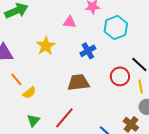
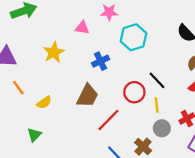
brown trapezoid: (78, 83) -> (87, 96), turned 120
yellow semicircle: (29, 93) -> (44, 103), moved
red line: (64, 118) -> (108, 120), moved

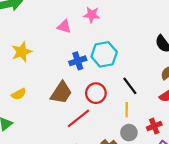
cyan hexagon: (133, 37) -> (104, 54), moved
yellow star: (54, 52) -> (22, 52), moved
red circle: (134, 92) -> (96, 93), moved

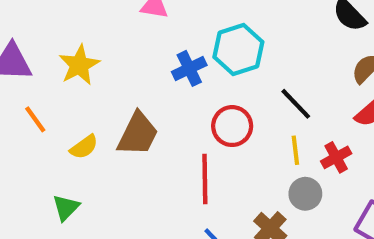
brown trapezoid: (61, 93) -> (138, 134), moved
red line: (78, 118) -> (205, 179), turned -45
red cross: (154, 126) -> (336, 157), moved

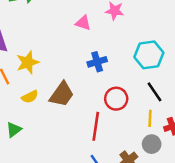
cyan hexagon: (238, 50) -> (149, 55), moved
yellow star: (79, 65) -> (28, 62), moved

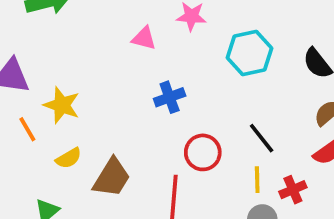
cyan hexagon: (149, 55) -> (249, 53), moved
yellow star: (28, 62) -> (62, 105), turned -30
brown trapezoid: (62, 94) -> (112, 178), moved

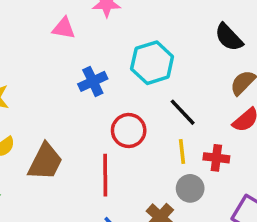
cyan hexagon: (249, 53) -> (152, 63), moved
red cross: (293, 190) -> (216, 158), turned 35

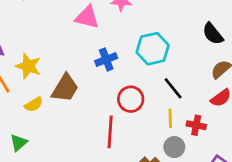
pink triangle: (64, 28) -> (87, 17), size x1.4
brown trapezoid: (45, 162) -> (65, 88), moved

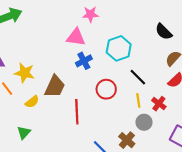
pink triangle: (87, 17) -> (76, 37), moved
red cross: (196, 125) -> (159, 104), turned 32
red line: (110, 132) -> (77, 112), moved

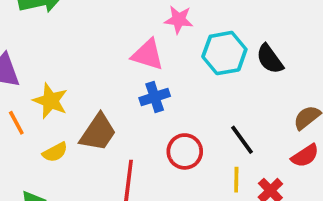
black semicircle: (164, 32) -> (270, 59), moved
cyan hexagon: (119, 48) -> (224, 53), moved

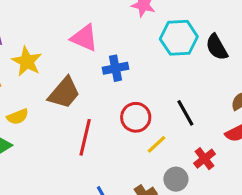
pink triangle: (148, 55) -> (84, 38), moved
yellow semicircle: (55, 152) -> (18, 117), moved
yellow line: (236, 180) -> (156, 144), moved, turned 40

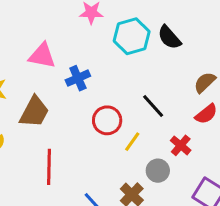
red line: (85, 137) -> (49, 167), moved

